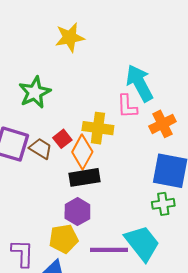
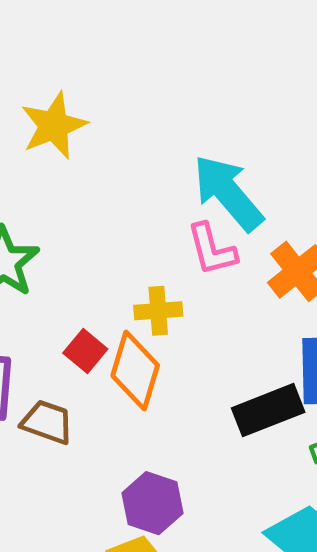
yellow cross: (98, 128) -> (158, 311), size x0.7
brown trapezoid: (41, 149) -> (47, 422), moved
black rectangle: (84, 177) -> (268, 410), moved

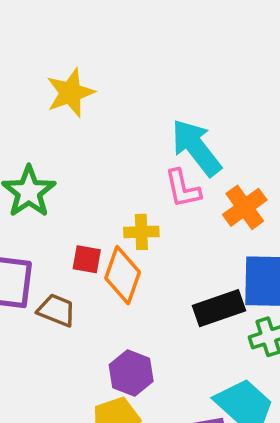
red square: (85, 351) -> (87, 259), turned -32

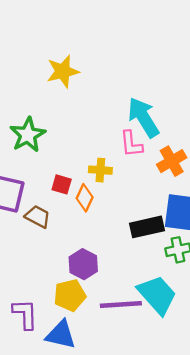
orange diamond: (123, 275) -> (85, 198), size x0.7

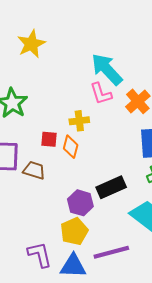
black rectangle: (147, 227) -> (111, 187), moved
purple line: (121, 305) -> (111, 252), moved

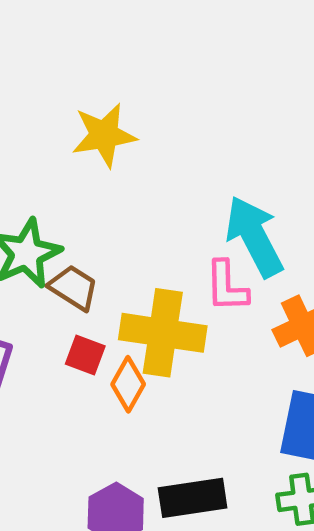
yellow cross: (79, 121) -> (163, 333), size x1.8
brown trapezoid: (34, 170) -> (73, 288), moved

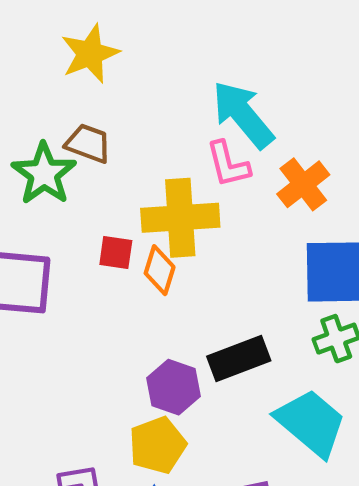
brown trapezoid: (73, 288) -> (88, 143), moved

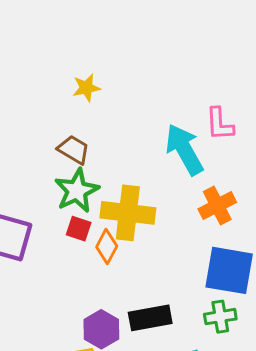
yellow star: (90, 54) -> (86, 88), size x0.7
pink L-shape: (228, 164) -> (220, 124), moved
green star: (44, 174) -> (77, 191), moved

